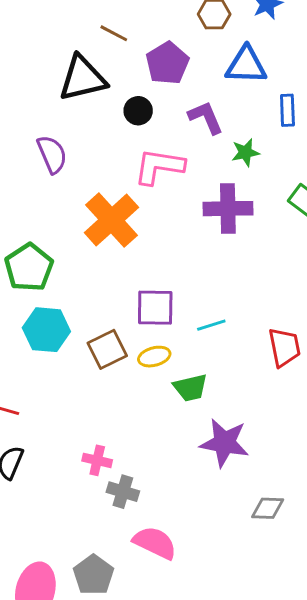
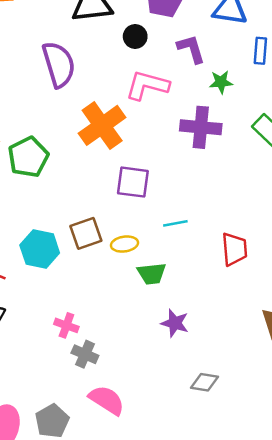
purple semicircle: (52, 154) -> (59, 64), size x1.4
purple square: (155, 308) -> (133, 182), moved
cyan hexagon: (46, 330) -> (40, 249), moved
purple star: (224, 443) -> (175, 323), size x0.7

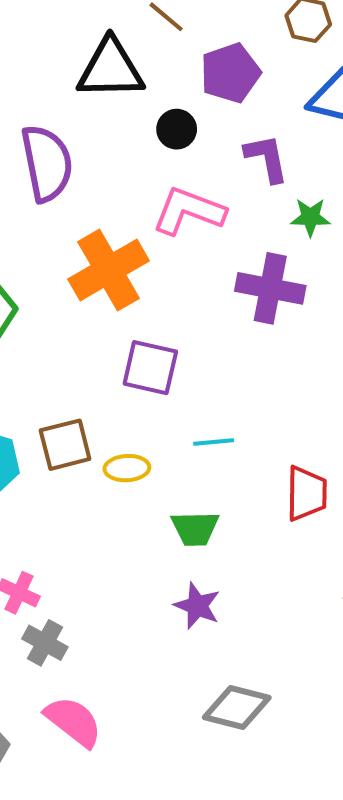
green trapezoid: (152, 274) -> (195, 528), moved
gray diamond: (205, 382) -> (237, 707), size x1.4

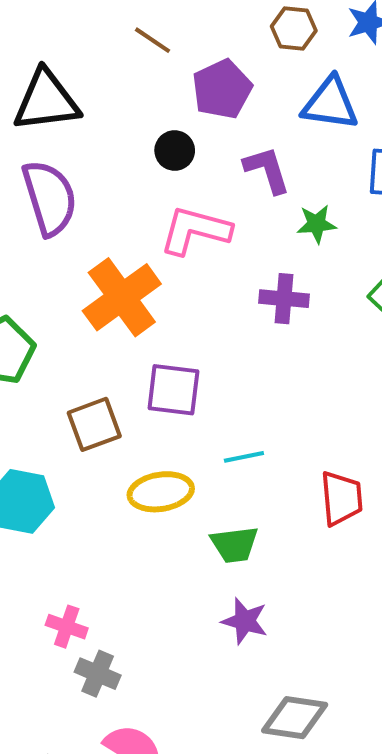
black triangle: (111, 69) -> (46, 101), moved
purple cross: (270, 288) -> (284, 299), size x0.7
brown square: (65, 445) -> (94, 424), moved
yellow ellipse: (127, 468) -> (161, 492), size x1.4

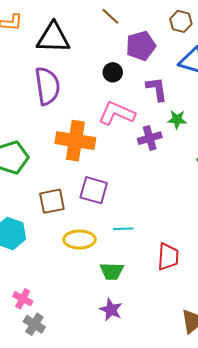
orange cross: (122, 297) -> (75, 141), turned 36
purple cross: (284, 299) -> (150, 138), moved, turned -30

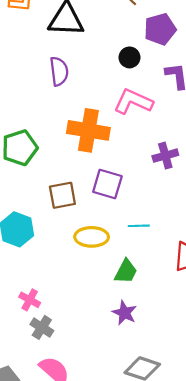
purple semicircle: (47, 86) -> (59, 71), size x0.7
purple cross: (150, 138) -> (165, 156), moved
green trapezoid: (112, 271) -> (126, 271), turned -65

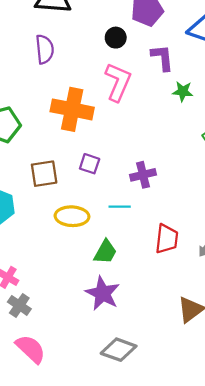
pink L-shape: (133, 102) -> (118, 82), turned 87
purple cross: (165, 156) -> (143, 175), moved
purple square: (107, 184) -> (90, 164), size x0.7
purple star: (124, 313) -> (103, 293), size x1.4

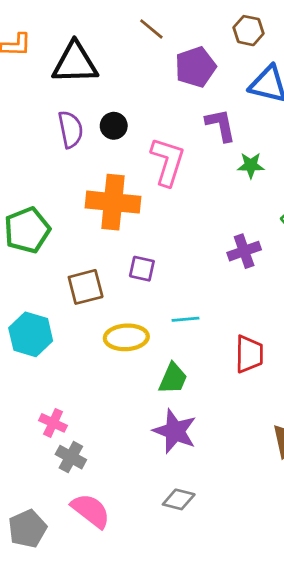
black circle: (116, 38) -> (114, 126), moved
purple cross: (143, 175) -> (244, 251), moved
gray diamond: (119, 350) -> (179, 499), moved, size x0.7

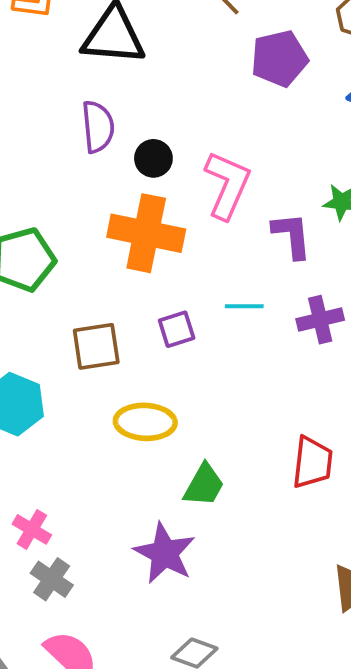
purple L-shape: (221, 125) -> (292, 236), moved
black circle: (114, 126) -> (153, 158), moved
purple square: (142, 269) -> (177, 329), turned -36
cyan line: (185, 319) -> (244, 306), moved
purple star: (175, 431) -> (165, 553), moved

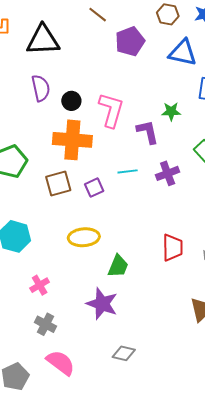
brown square: (96, 346) -> (58, 184), moved
pink cross: (32, 529) -> (40, 285), moved, turned 36

